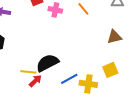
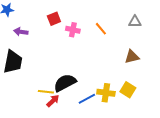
yellow square: (110, 70) -> (128, 90), turned -35
yellow cross: (88, 84) -> (106, 93), moved

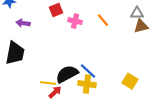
brown triangle: (132, 57) -> (141, 26), moved
yellow cross: (106, 93) -> (87, 84), moved
blue line: (87, 99) -> (88, 71), moved, turned 72

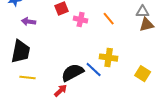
yellow square: (130, 81) -> (143, 74), moved
yellow line: (48, 83) -> (28, 78), moved
yellow cross: (87, 84) -> (109, 58), moved

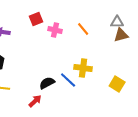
black semicircle: (73, 73) -> (47, 83), size x0.7

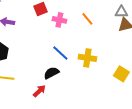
blue line: (68, 80) -> (60, 53), moved

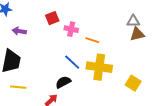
orange line: (87, 19) -> (92, 40), moved, turned -32
yellow cross: (87, 58) -> (99, 67), size x1.4

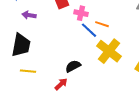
blue line: (72, 62) -> (89, 30), moved
yellow cross: (99, 67) -> (109, 51), turned 30

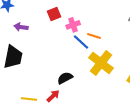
pink cross: (81, 13) -> (73, 25), turned -32
yellow line: (28, 71) -> (29, 99), moved

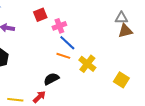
orange line: (94, 36) -> (63, 56), moved
yellow cross: (101, 63) -> (87, 64), size x0.7

